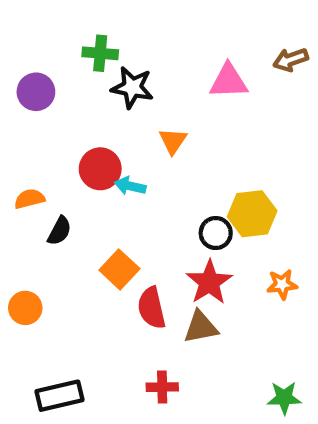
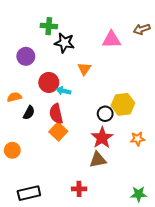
purple circle: (36, 92) -> (26, 56), moved
red semicircle: (152, 308) -> (56, 114), moved

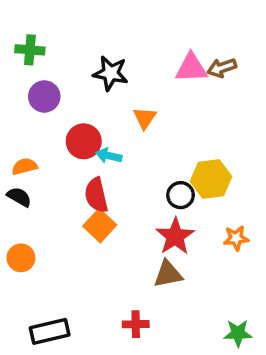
green cross: (49, 26) -> (30, 50), moved
brown arrow: (142, 29) -> (222, 68), moved
black semicircle: (29, 113) -> (19, 197), moved, turned -88

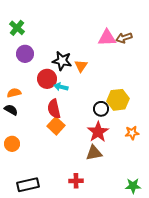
green cross: (30, 50) -> (17, 28), turned 35
black star: (111, 73) -> (62, 61), moved

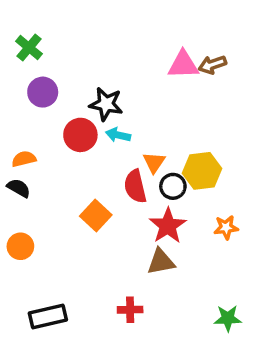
orange triangle: (81, 66) -> (154, 162), moved
cyan arrow: (61, 87) -> (118, 135), moved
red semicircle: (54, 109) -> (135, 186), moved

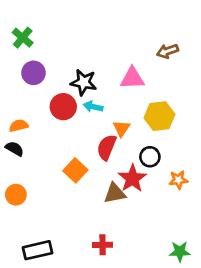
pink triangle: (183, 65) -> (132, 78), moved
yellow hexagon: (202, 171) -> (159, 116), moved
red semicircle: (135, 186) -> (107, 147), turned 35
black circle: (173, 186) -> (150, 157), moved
brown triangle: (161, 262) -> (115, 193), moved

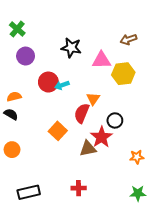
black star: (84, 82) -> (71, 48), moved
cyan arrow: (93, 107) -> (62, 85), moved, turned -32
yellow hexagon: (159, 116) -> (123, 74), moved
orange star: (178, 180) -> (137, 157), moved

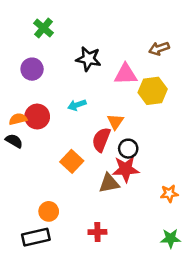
green cross: (17, 29) -> (44, 28), moved
red circle: (48, 82) -> (37, 117), moved
black circle: (115, 120) -> (128, 149), moved
red star: (101, 137) -> (126, 169), turned 30
orange circle: (12, 150) -> (49, 211), moved

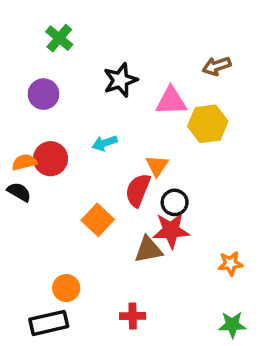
black star: (88, 59) -> (120, 80), turned -30

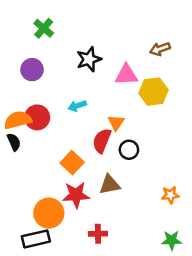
orange semicircle: (24, 162) -> (18, 120), size x1.5
black semicircle: (19, 192) -> (14, 142), turned 36
red star: (171, 230) -> (76, 195), moved
orange circle: (66, 288) -> (49, 213), size x1.5

